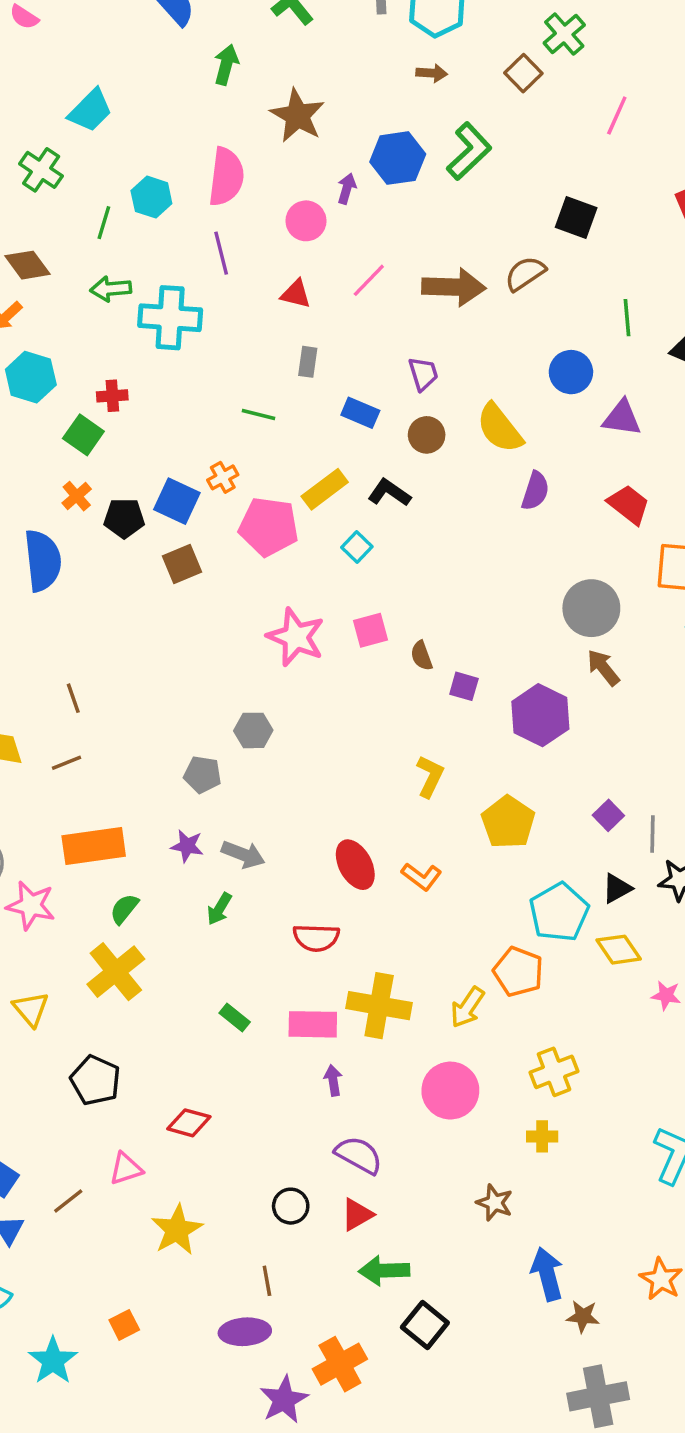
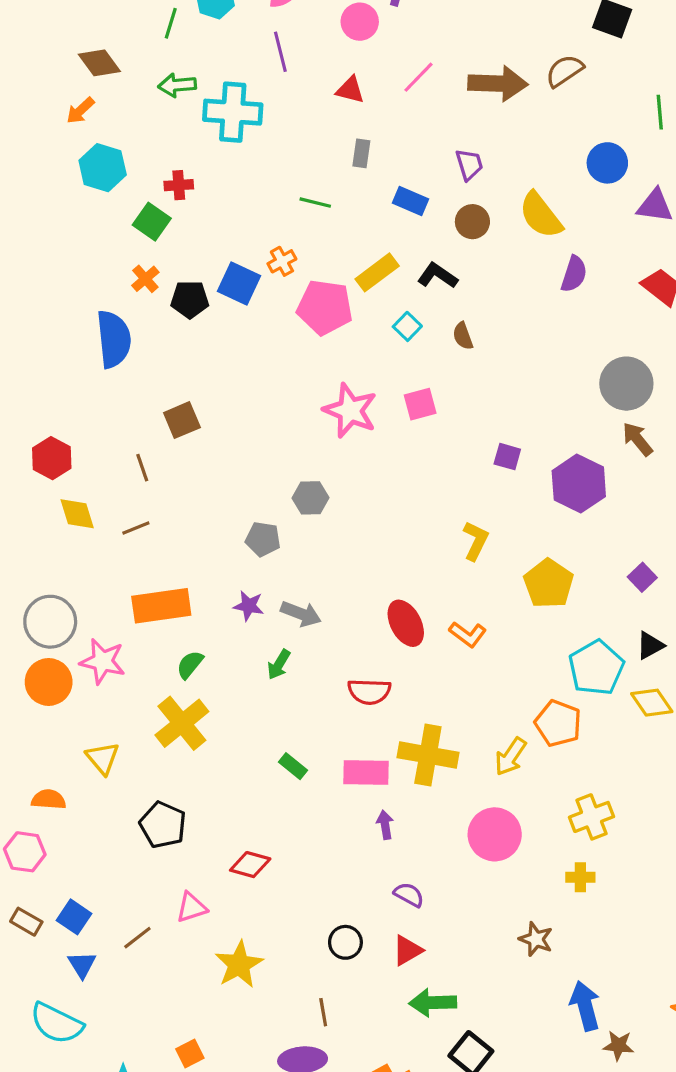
brown square: (182, 564) -> (182, 420), moved
brown semicircle: (422, 656) -> (463, 336), moved
purple semicircle: (359, 1155) -> (409, 895), size x0.7

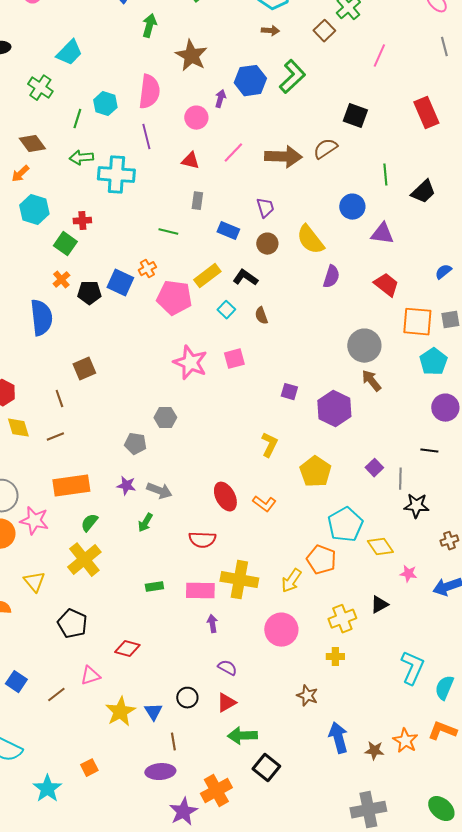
black triangle: (650, 645) -> (379, 605), moved
green rectangle: (293, 766) -> (154, 587), turned -48
blue triangle: (82, 965) -> (153, 712), moved
brown star: (618, 1046) -> (374, 751), moved

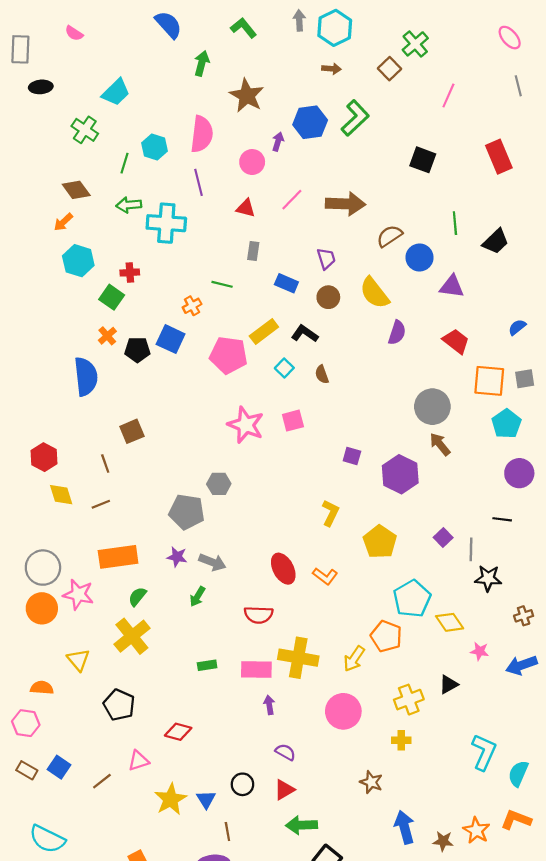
brown semicircle: (325, 149) -> (389, 236), moved
orange cross: (147, 269) -> (192, 306), moved
gray pentagon: (135, 444) -> (187, 512), size x1.5

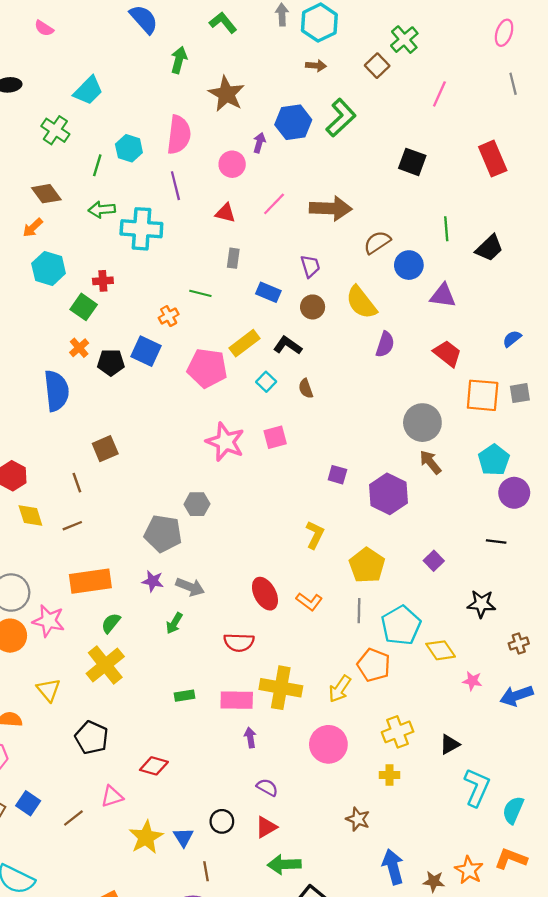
pink ellipse: (510, 38) -> (504, 33), turned 60
cyan pentagon: (506, 424) -> (494, 460), moved
gray line: (471, 549) -> (359, 611), moved
black triangle: (448, 685) -> (450, 744), moved

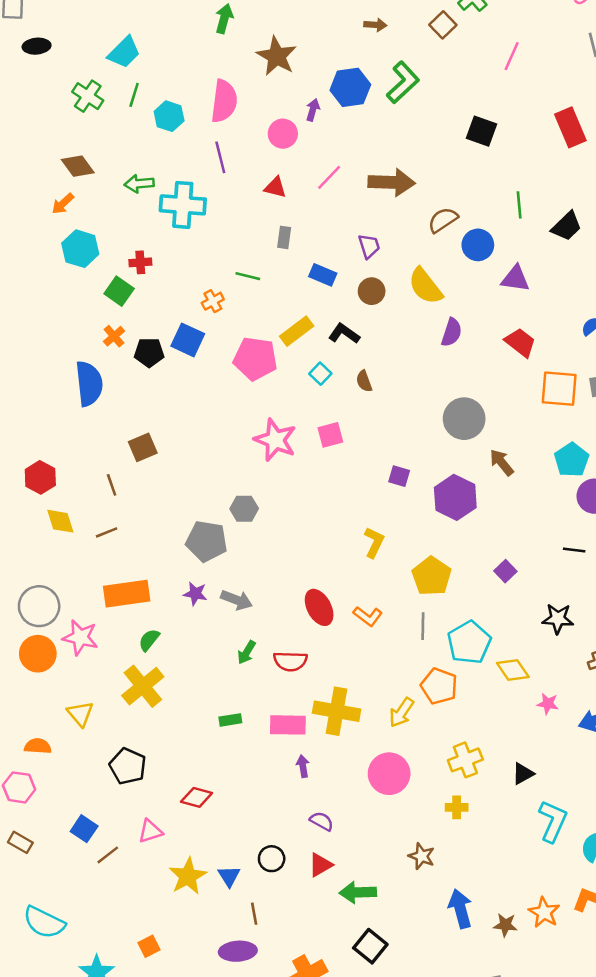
green line: (97, 165) -> (134, 95), moved
gray circle: (422, 423) -> (464, 419), moved
green arrow: (174, 623) -> (247, 652), moved
blue square: (28, 803) -> (84, 829), moved
green arrow: (284, 864) -> (358, 892), moved

